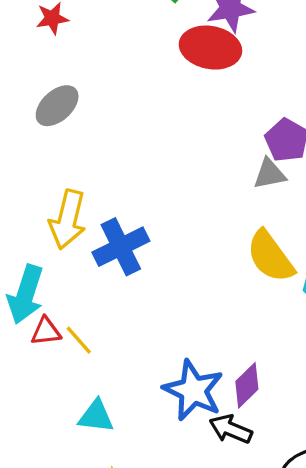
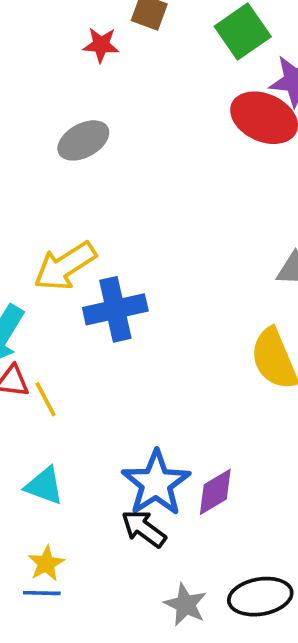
yellow arrow: (68, 220) -> (65, 266), turned 30
black arrow: (231, 429) -> (144, 529), moved

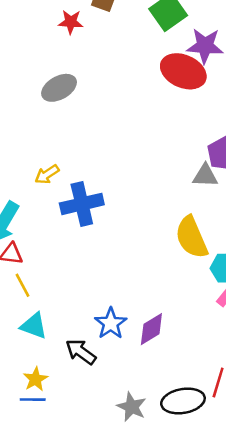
yellow arrow: (65, 266) -> (47, 174), size x0.6
yellow line: (46, 399) -> (23, 285), moved
blue star: (156, 483) -> (111, 323), size x0.7
black arrow: (144, 529) -> (81, 352), moved

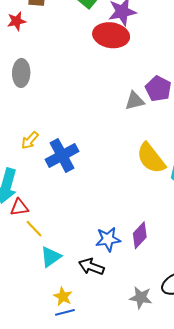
gray ellipse: (59, 88) -> (21, 73), turned -44
gray triangle: (205, 176) -> (135, 101), moved
blue star: (111, 323) -> (108, 239), turned -30
cyan triangle: (34, 326) -> (51, 257), turned -40

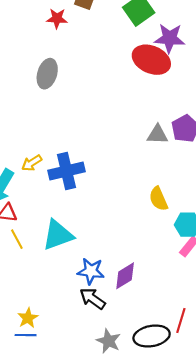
yellow arrow: (30, 140) -> (32, 163), moved
yellow semicircle: (151, 158) -> (158, 199), size x0.7
cyan triangle: (51, 257) -> (58, 235), moved, size x1.4
black arrow: (91, 267) -> (93, 299), moved

